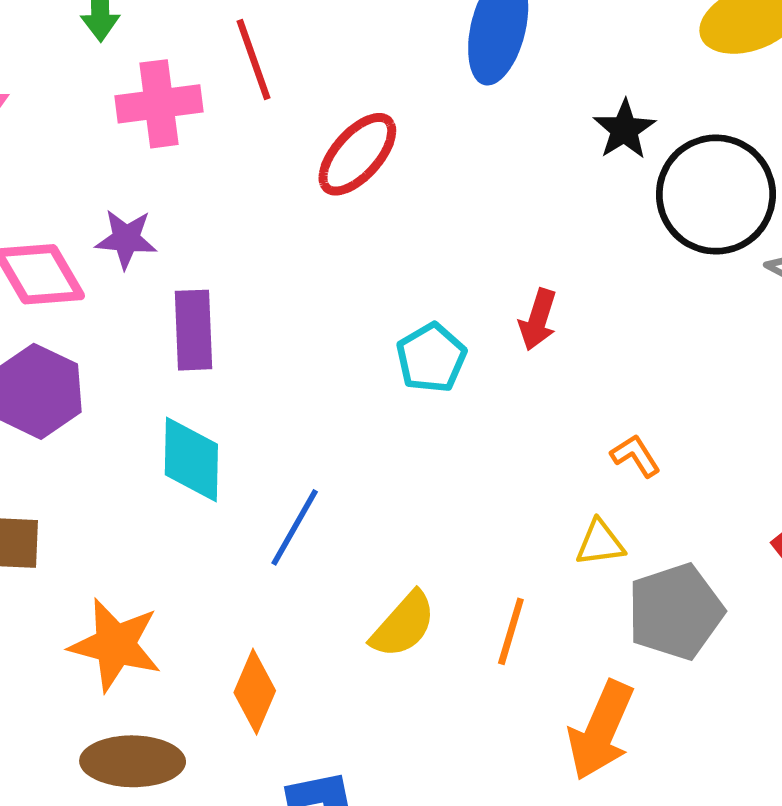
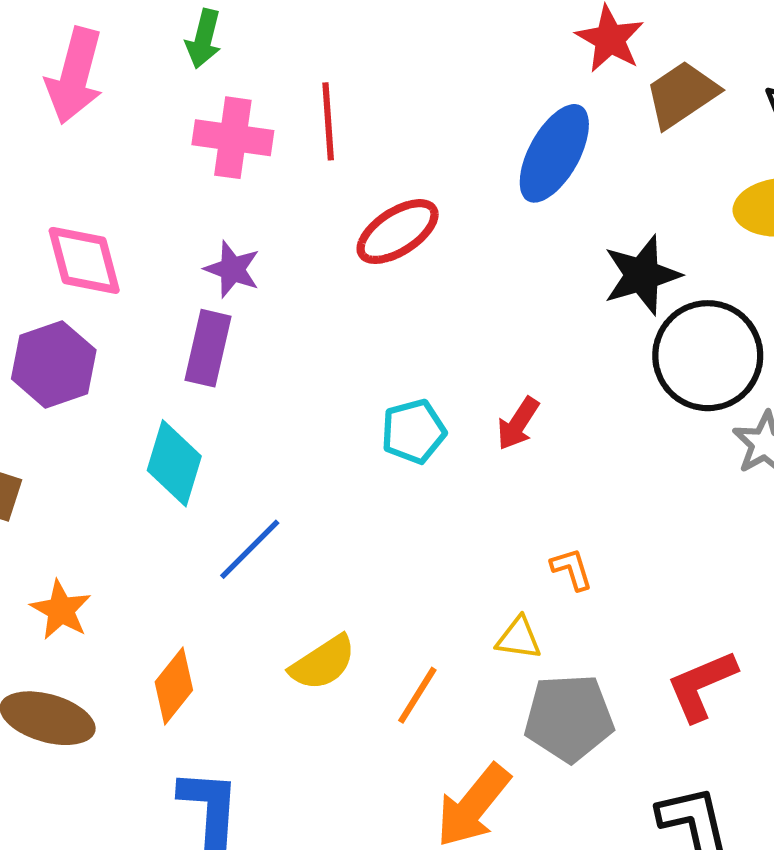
black star: (624, 129) -> (642, 275), size x1.4
purple star: (126, 239) -> (232, 269), moved
orange star: (115, 645) -> (61, 610), size x0.7

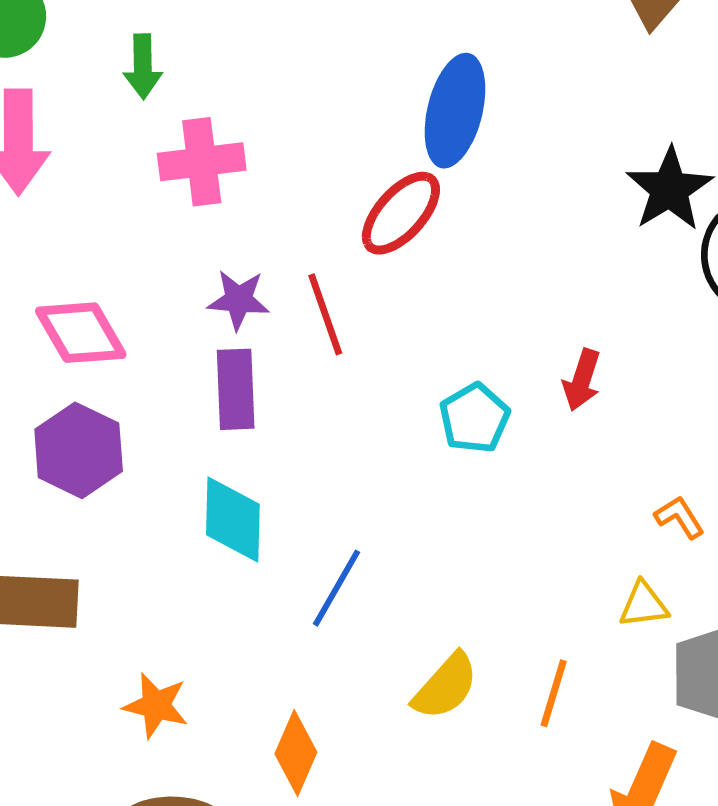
red line: (328, 121) -> (325, 314), moved
blue ellipse: (554, 153) -> (455, 111), moved

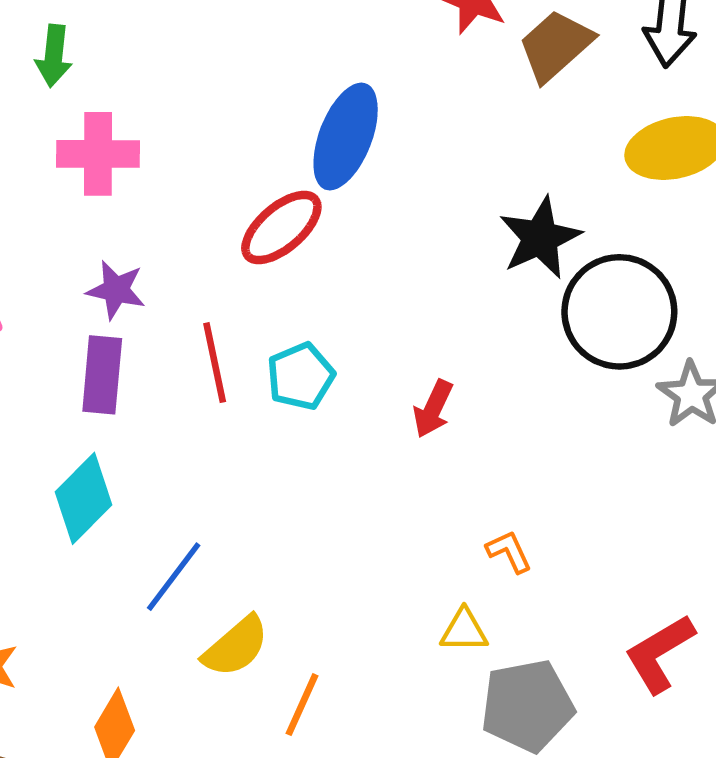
red line: (325, 314) -> (215, 363), moved
cyan pentagon: (474, 418) -> (301, 376), moved
cyan diamond: (233, 519) -> (84, 498), turned 36
yellow semicircle: (445, 686) -> (236, 647), moved
orange line: (554, 693) -> (302, 705), moved

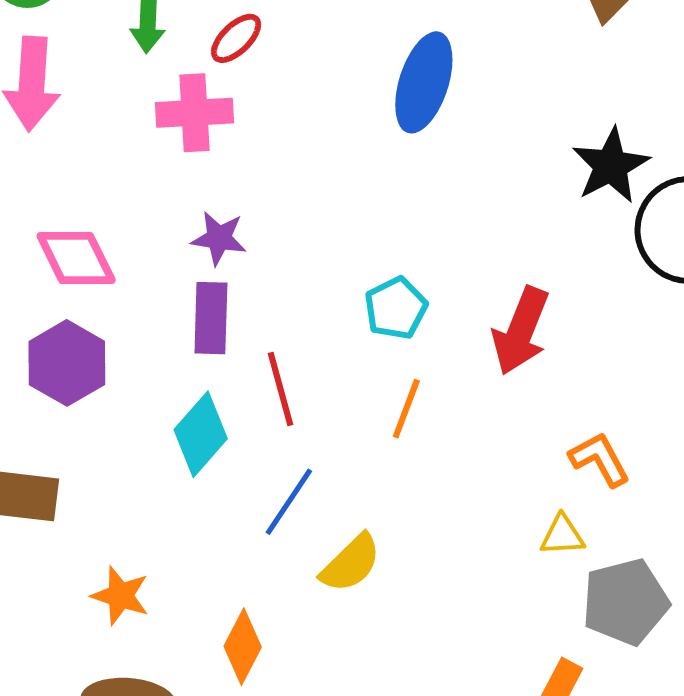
red ellipse: (281, 228) -> (236, 38), moved, size x0.7
red line: (215, 363) -> (280, 389), moved
red arrow: (433, 409) -> (521, 331), size x1.6
orange L-shape: (509, 552) -> (600, 459), size x1.4
orange line: (302, 705) -> (406, 409), moved

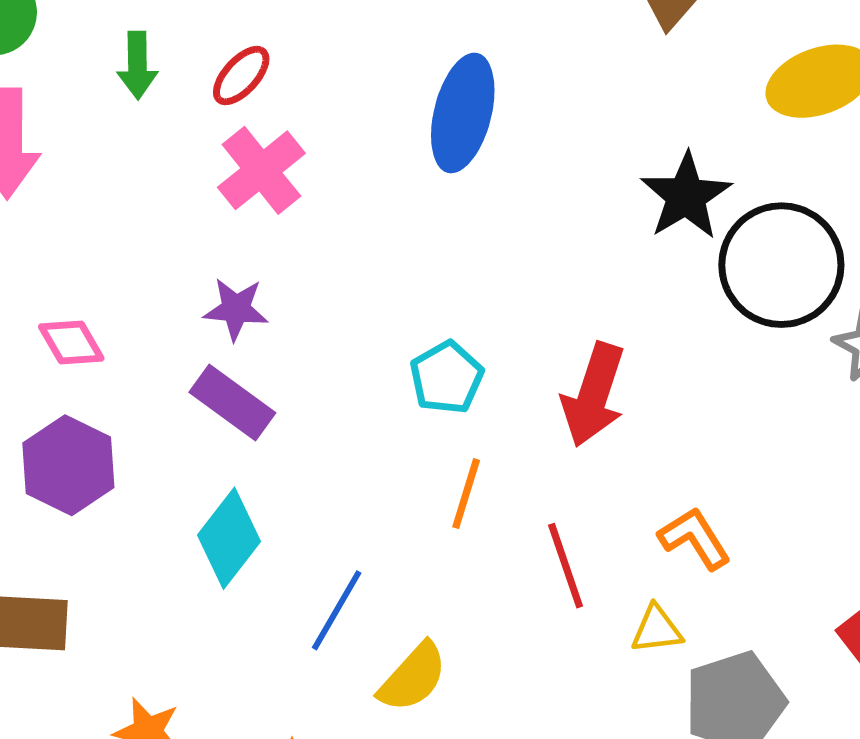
pink cross: (194, 113) -> (261, 170), moved, turned -32
pink diamond: (76, 258) -> (71, 343), size x0.7
purple rectangle: (211, 318) -> (232, 402), turned -52
red line: (280, 389) -> (566, 566), moved

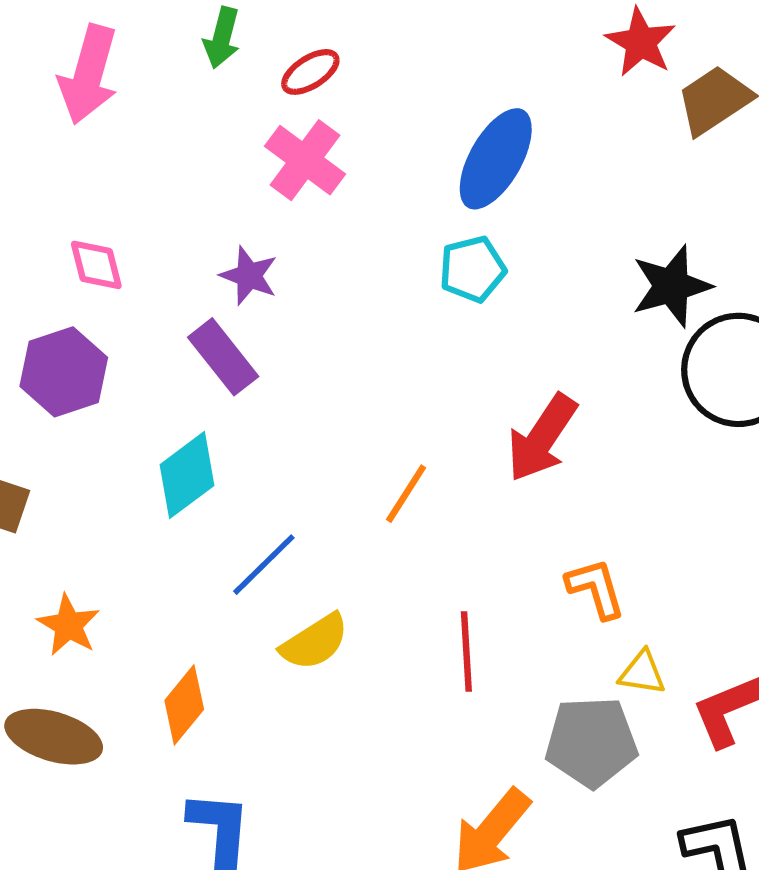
pink cross: (261, 170) -> (305, 160), turned -30
cyan pentagon: (447, 377) -> (472, 269), moved
red line: (566, 566) -> (466, 651), moved
yellow triangle: (657, 629) -> (642, 673), moved

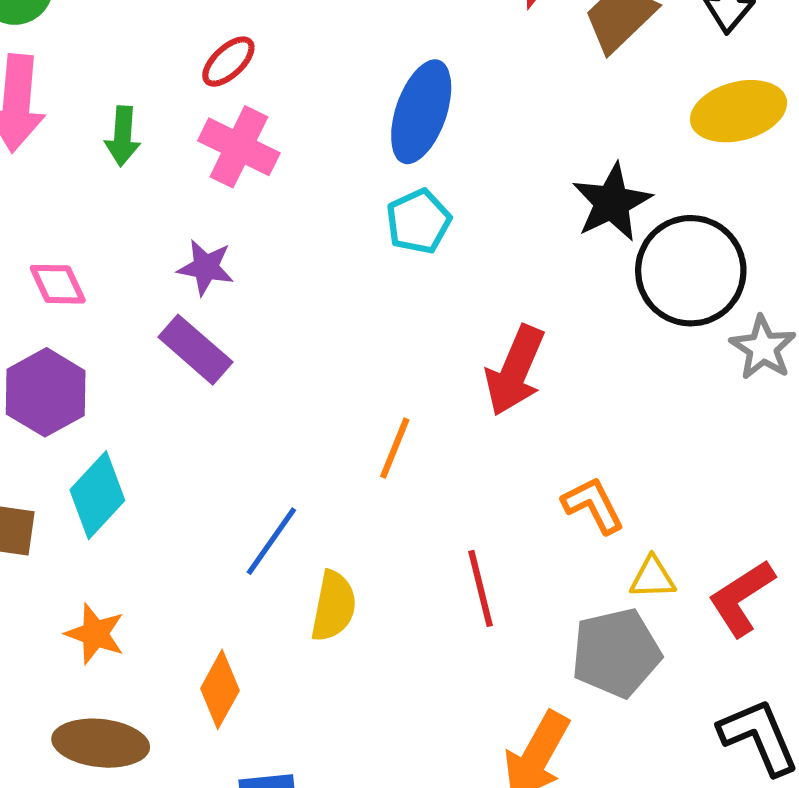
green arrow: (222, 38) -> (123, 136), moved
cyan diamond: (187, 475) -> (97, 495), moved
yellow semicircle: (315, 642) -> (334, 606), turned -36

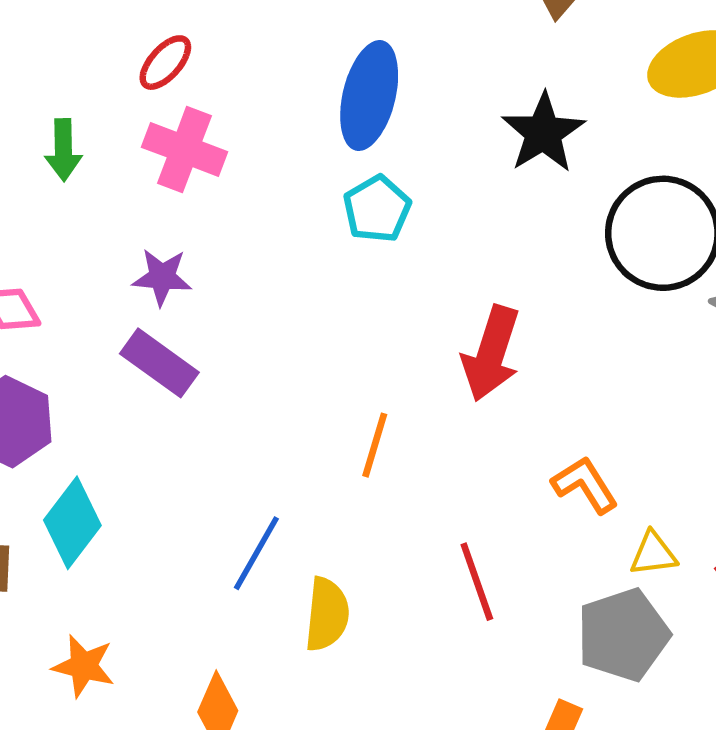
black star: (612, 202) -> (543, 133), moved

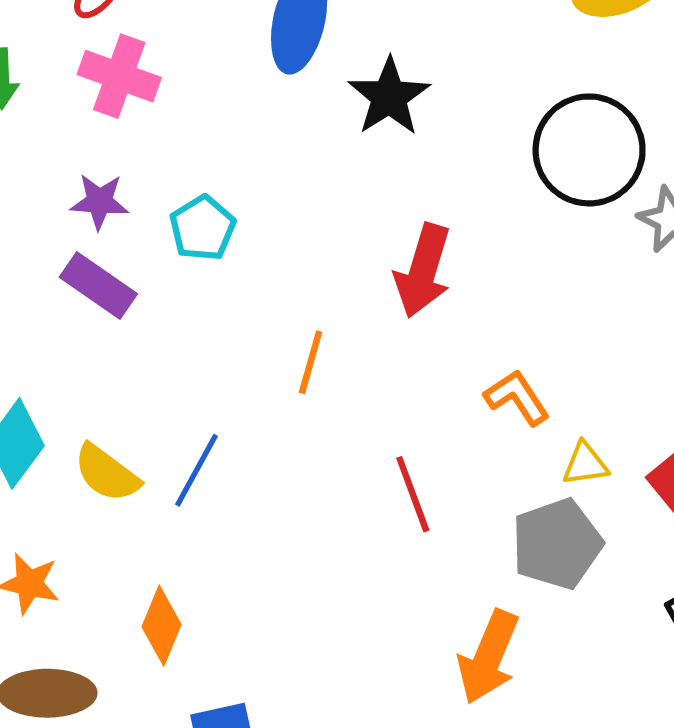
black star: (543, 133) -> (389, 97), moved
cyan pentagon: (377, 209) -> (203, 228), moved
yellow semicircle: (327, 614) -> (107, 473), moved, turned 122

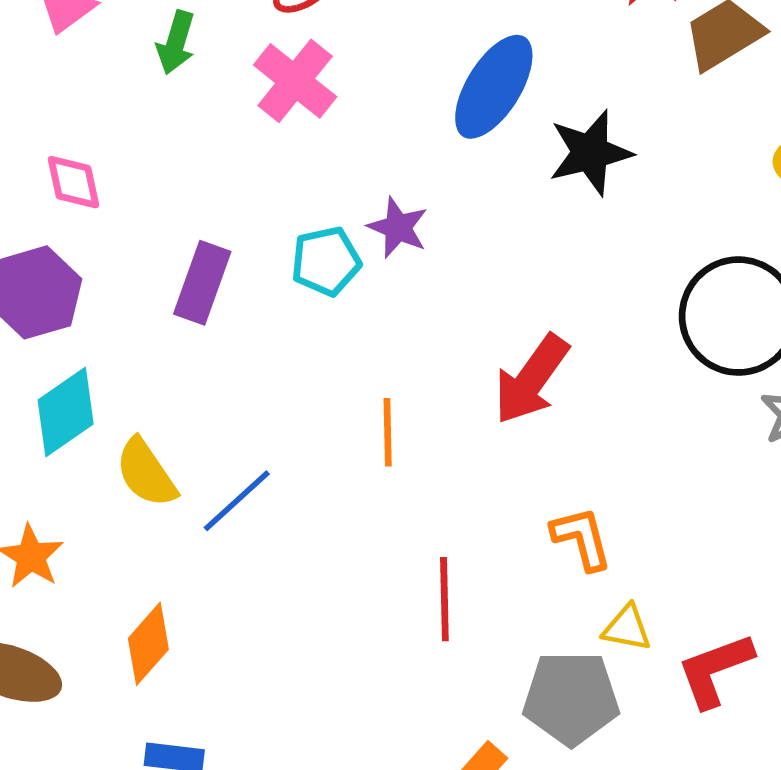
black star: (389, 97) -> (590, 153), moved
purple star: (99, 201) -> (398, 228), moved
purple rectangle: (98, 286) -> (202, 283), turned 56
orange line: (311, 362) -> (388, 432), turned -36

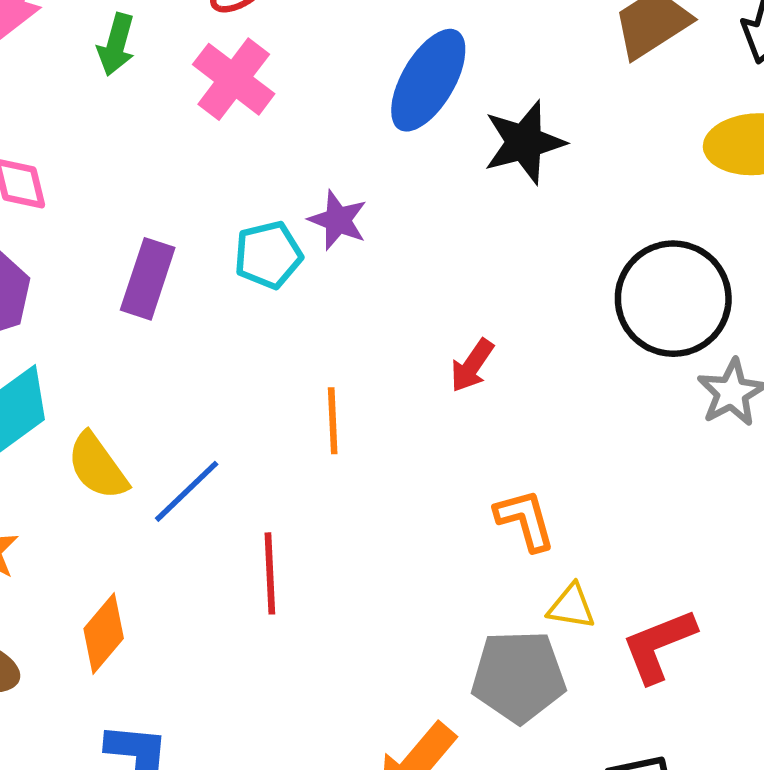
red arrow: (531, 379) -> (472, 366), size x0.6
red line: (444, 599) -> (270, 573), moved

